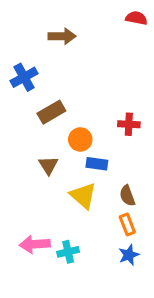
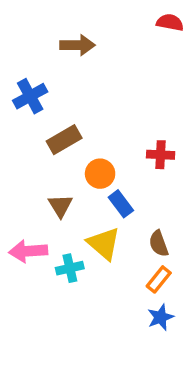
blue rectangle: (97, 164) -> (121, 204), turned 45
orange rectangle: (127, 224) -> (159, 279), turned 60
pink arrow: (35, 244) -> (28, 251), moved
cyan cross: (68, 252) -> (70, 268), moved

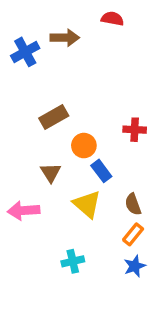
red semicircle: (170, 22) -> (112, 19), moved
blue cross: (30, 96) -> (25, 52), moved
cyan cross: (70, 268) -> (73, 261), moved

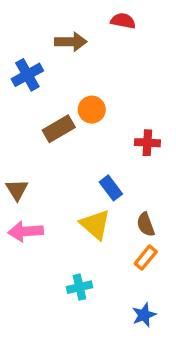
blue cross: (25, 52) -> (27, 75), moved
orange circle: (84, 146) -> (92, 110), moved
brown triangle: (51, 173) -> (17, 190), moved
blue star: (135, 266) -> (144, 315), moved

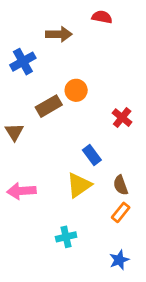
red cross: (147, 143) -> (122, 118), turned 36
brown triangle: (17, 190) -> (14, 132), moved
yellow triangle: (95, 224) -> (79, 185), turned 44

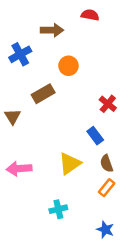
orange circle: (76, 90) -> (68, 66), moved
blue rectangle: (92, 155) -> (95, 136), moved
blue star: (119, 260) -> (105, 230), turned -30

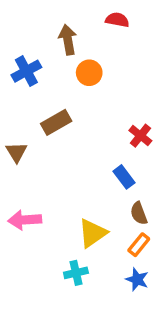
brown arrow: (52, 30) -> (68, 40), turned -100
orange circle: (68, 66) -> (89, 73), moved
yellow triangle: (70, 163) -> (92, 233), moved
blue star: (105, 230) -> (137, 279), moved

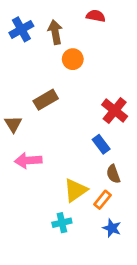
blue cross: (26, 71) -> (21, 29), moved
red cross: (140, 136) -> (115, 110), size x1.4
pink arrow: (25, 220) -> (28, 161), moved
orange rectangle: (139, 245) -> (102, 200), moved

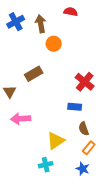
blue rectangle: (101, 144) -> (75, 107), turned -48
orange rectangle: (102, 200) -> (89, 148), moved

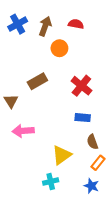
red semicircle: (71, 12) -> (76, 24), moved
brown arrow: (41, 24) -> (45, 26), turned 30
red cross: (85, 82) -> (81, 86), moved

